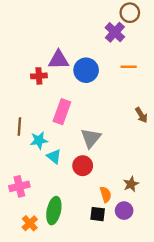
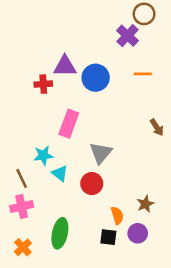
brown line: (19, 127) -> (22, 178), moved, turned -30
orange cross: (30, 223) -> (23, 247), moved

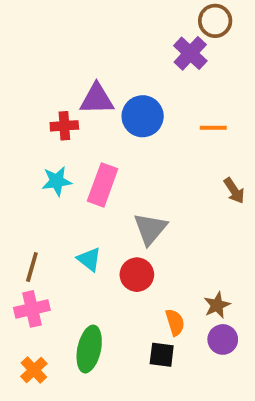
orange line: (143, 74) -> (213, 128), moved
cyan star: (43, 155) -> (57, 181), moved
brown line: (22, 178) -> (32, 267), turned 42
purple circle: (138, 233) -> (223, 339), moved

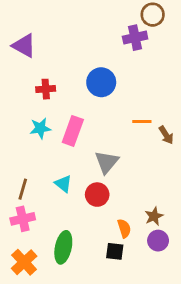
purple cross: (190, 53) -> (135, 38), turned 35
purple triangle: (97, 99) -> (24, 46), moved, turned 30
orange line: (213, 128) -> (142, 121), moved
orange cross: (34, 370) -> (24, 262), size x1.4

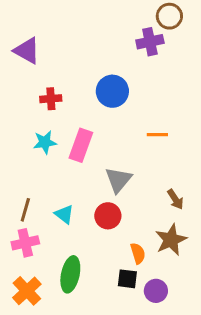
brown arrow: (166, 135) -> (175, 199), moved
cyan triangle: (63, 184) -> (64, 214), moved
brown star: (154, 216) -> (171, 240), size x1.5
purple circle: (158, 241) -> (156, 291), moved

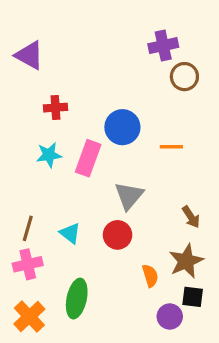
brown circle: (169, 16) -> (184, 77), moved
blue circle: (112, 91) -> (122, 127), moved
black square: (127, 279) -> (193, 297), moved

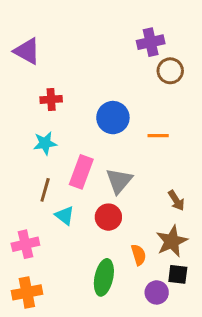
pink rectangle: (88, 158) -> (81, 172), moved
brown line: (28, 228) -> (45, 190), moved
green ellipse: (77, 299) -> (104, 277), moved
orange cross: (29, 317) -> (27, 292), turned 32

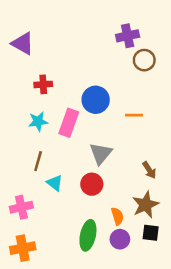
pink rectangle: (81, 172) -> (69, 123), moved
purple circle: (157, 292) -> (120, 239), moved

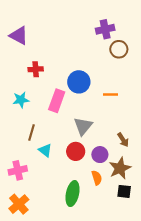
cyan star: (38, 122) -> (21, 100), moved
purple circle: (120, 239) -> (100, 155), moved
orange cross: (23, 248) -> (19, 204), turned -30

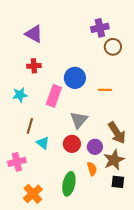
purple triangle: (19, 36) -> (34, 34), moved
brown arrow: (123, 140) -> (117, 133), size x1.6
orange cross: (19, 204) -> (33, 194), moved

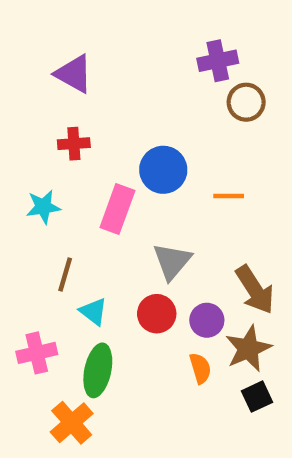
black square: (118, 182) -> (257, 397), turned -32
green ellipse: (69, 184) -> (98, 370), moved

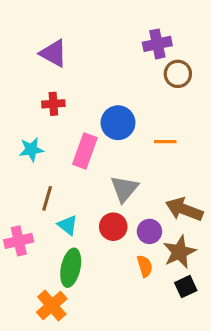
brown arrow: (255, 290) -> (184, 209), turned 144
pink cross: (37, 353) -> (19, 241), moved

